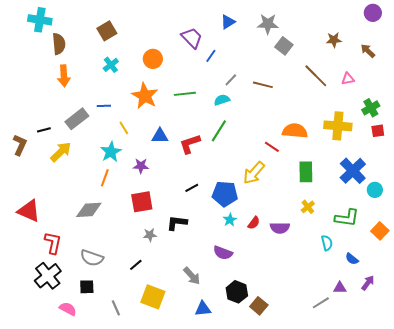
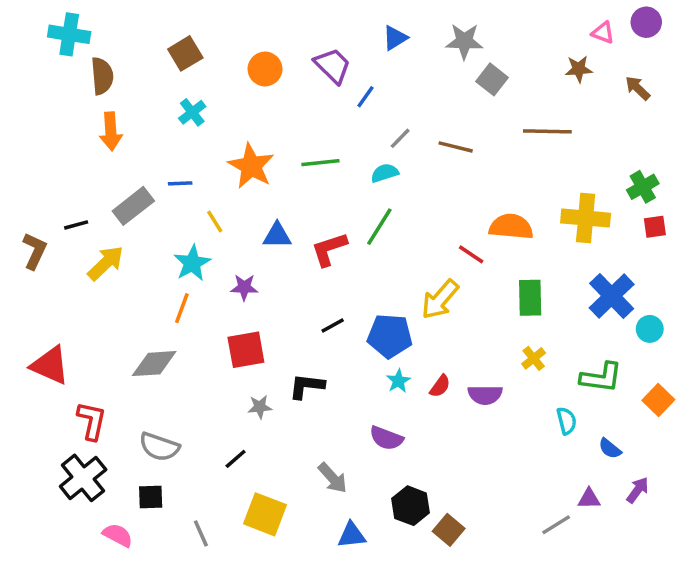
orange circle: (153, 59) -> (265, 69), moved
brown line: (316, 76) -> (547, 131), turned -44
pink triangle: (348, 79) -> (603, 33), moved, turned 32

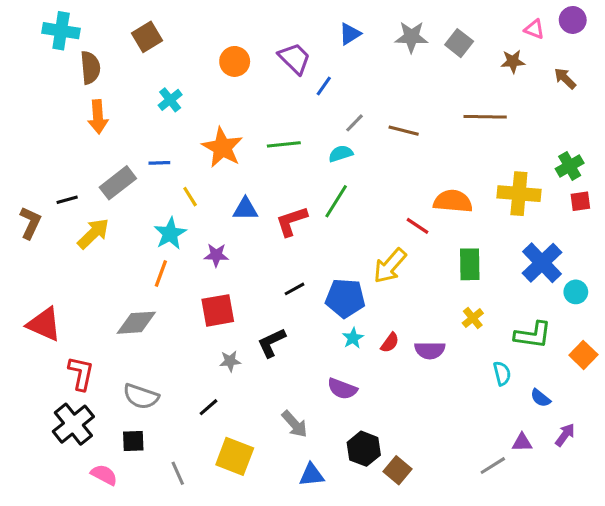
brown square: (185, 53) -> (147, 37), moved
gray square: (492, 79) -> (459, 43), moved
black L-shape: (307, 386) -> (272, 343), turned -32

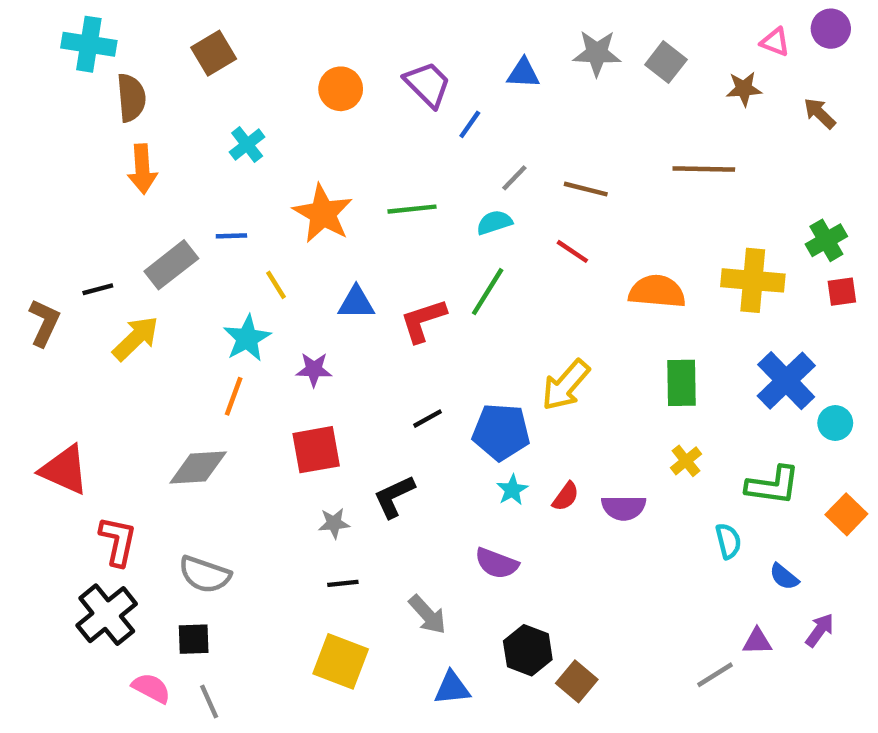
blue triangle: (350, 34) -> (523, 73), moved, turned 35
red line: (418, 226) -> (572, 251), moved
black line: (209, 407) -> (343, 583), moved, turned 35
gray line: (178, 473) -> (209, 701), moved

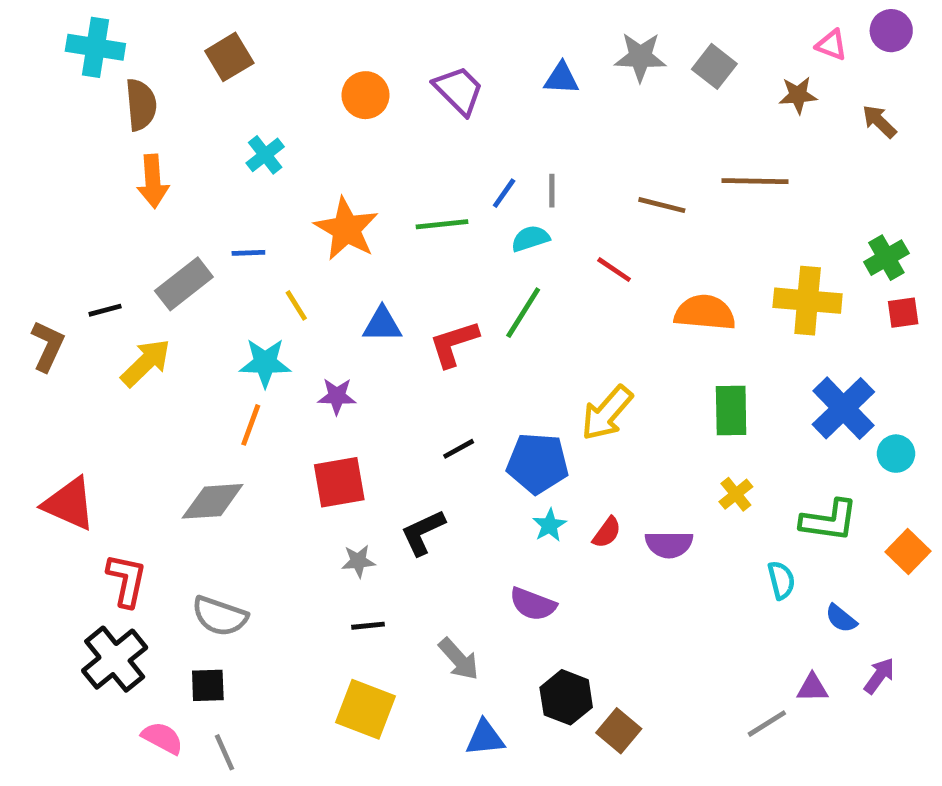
blue line: (470, 124) -> (504, 193), moved
gray line: (514, 178) -> (552, 191), turned -44
brown line: (586, 189) -> (662, 205), moved
cyan star: (247, 338) -> (265, 363), turned 30

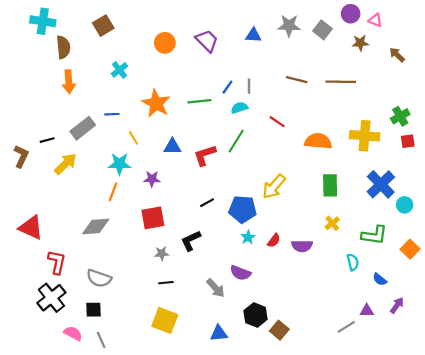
purple circle: (891, 31) -> (351, 14), moved
brown line: (662, 205) -> (297, 80), moved
gray arrow: (459, 659) -> (216, 288), moved

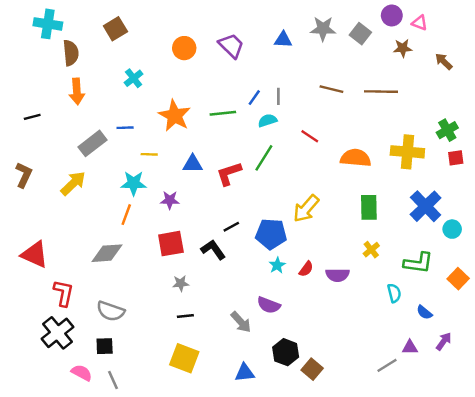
yellow line: (134, 138) -> (149, 154), turned -56
black line: (47, 140) -> (32, 117), moved
black L-shape: (191, 241) -> (213, 250), moved, turned 80

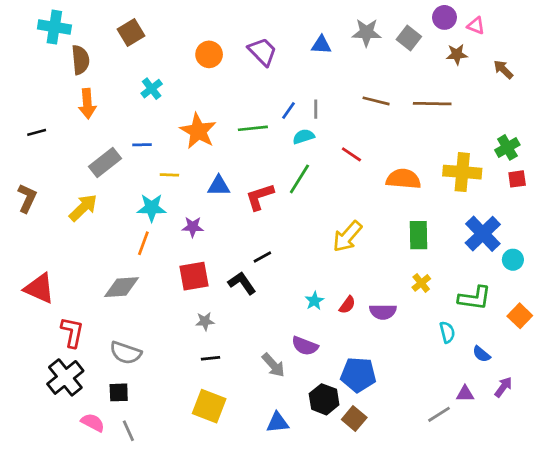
blue pentagon: (271, 234) -> (358, 375), moved

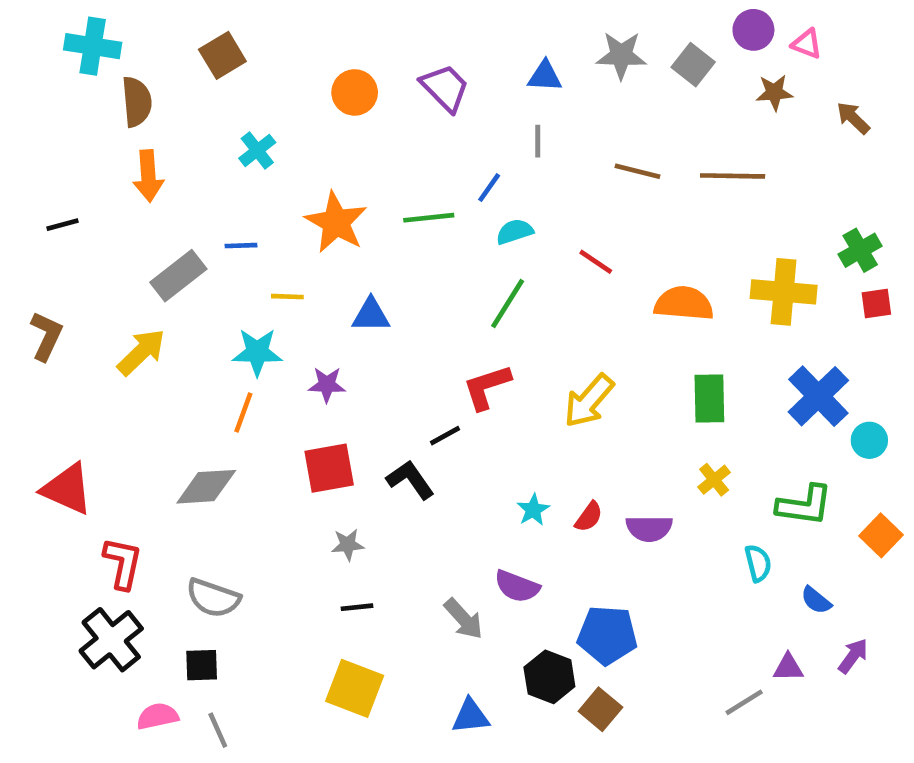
gray line: (316, 109) -> (538, 141), moved
red L-shape: (260, 197) -> (487, 387), moved
pink semicircle: (93, 423) -> (158, 716), turned -40

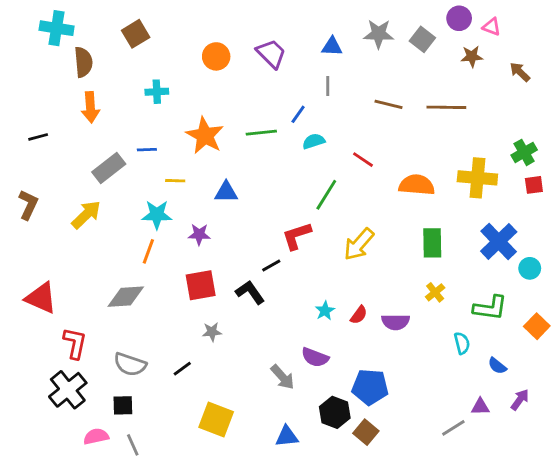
cyan cross: (257, 150) -> (157, 92), turned 35
green line: (508, 303) -> (326, 195), moved
black line: (357, 607) -> (182, 369), moved, turned -30

